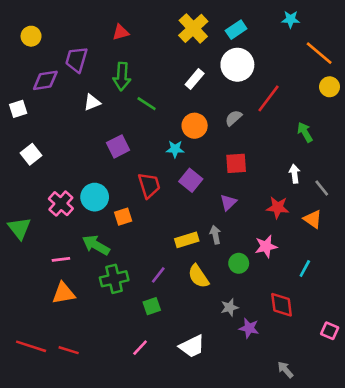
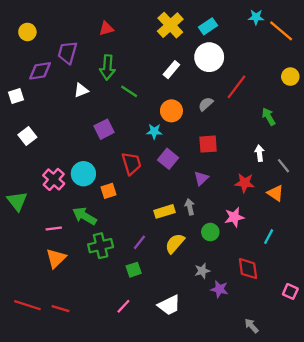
orange line: (319, 53) -> (281, 31), moved
yellow semicircle: (198, 276) -> (175, 243), turned 75
orange triangle: (63, 293) -> (56, 258), turned -35

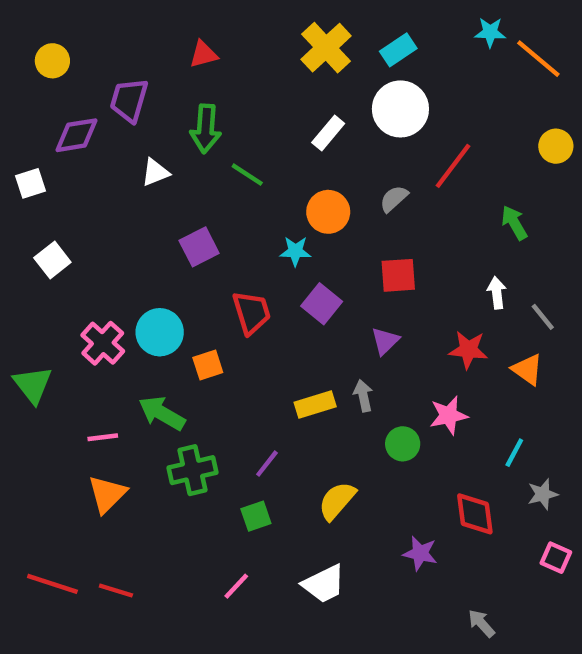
yellow semicircle: (175, 243) -> (337, 501), moved
gray star: (202, 271) -> (543, 494), moved

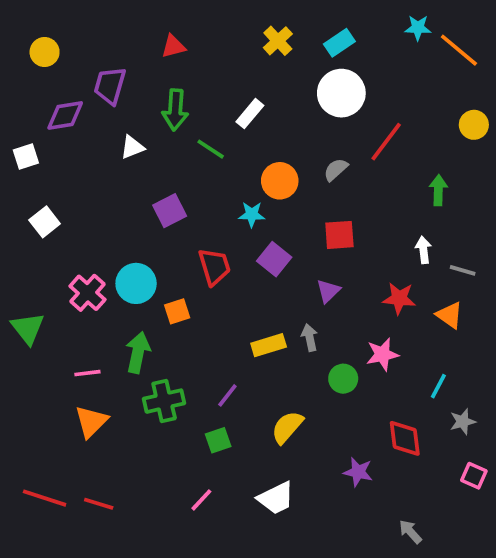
yellow cross: (326, 48) -> (278, 41), size x0.7
white rectangle: (328, 133) -> (250, 114), moved
green arrow: (514, 223) -> (438, 190), turned 32
gray line: (543, 317) -> (463, 270), turned -35
green arrow: (162, 413) -> (138, 352), turned 72

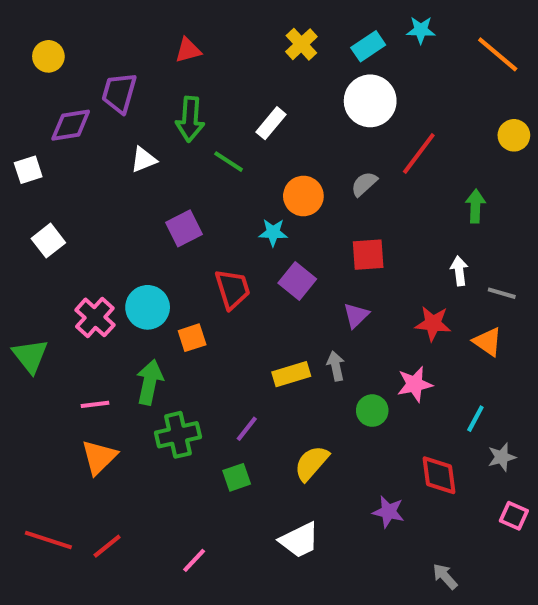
cyan star: (418, 28) -> (421, 30), moved
pink line: (201, 500) -> (194, 560), moved
red line: (99, 504) -> (107, 546), turned -56

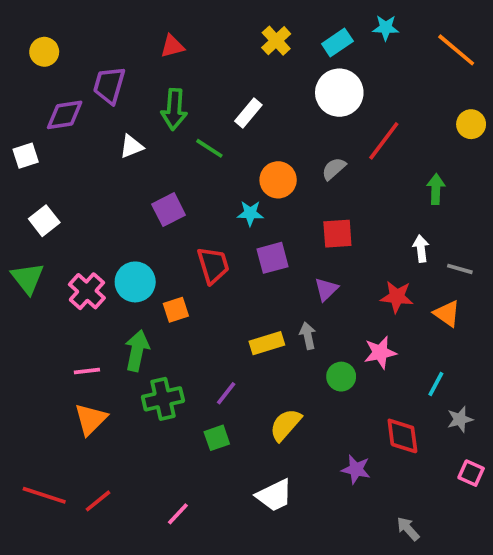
purple square: (297, 281) -> (272, 258), turned 36
green triangle: (30, 356) -> (28, 278), moved

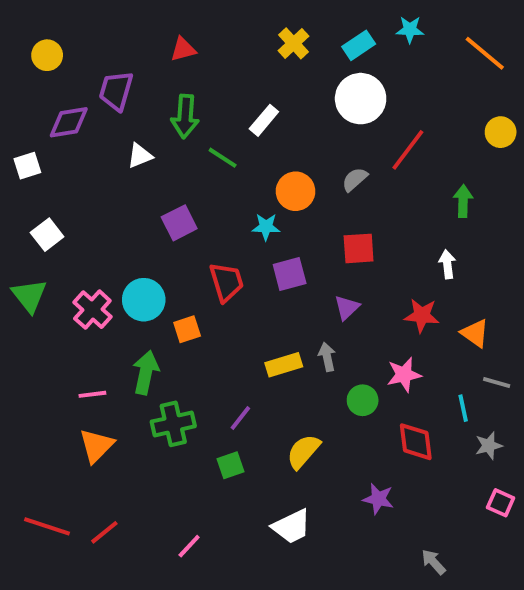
gray line: (460, 269) -> (497, 382), moved
cyan line: (436, 384) -> (463, 408), turned -40
red diamond: (402, 436) -> (416, 442), moved

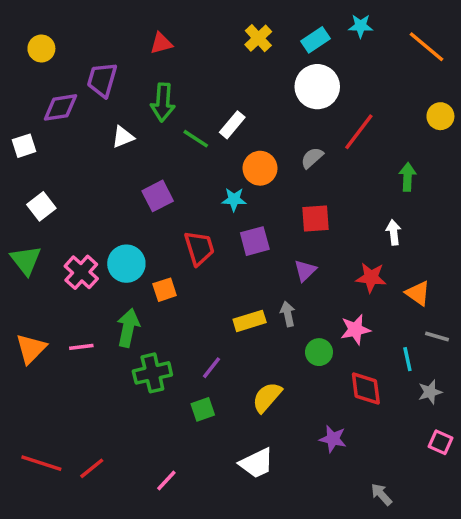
white rectangle: (264, 120) -> (232, 125), moved
orange triangle: (96, 446) -> (31, 349), moved

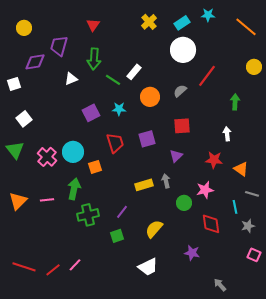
red triangle: (161, 43) -> (93, 25), turned -40
cyan star: (234, 199) -> (119, 109), moved
pink line: (166, 480) -> (75, 265), moved

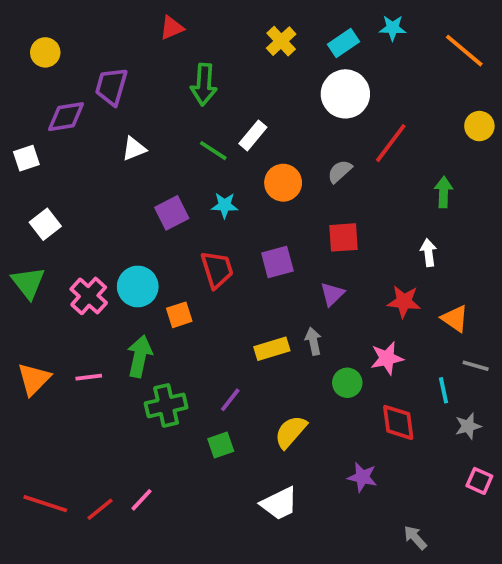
red triangle: (93, 25) -> (172, 28), moved, turned 32
green arrow: (94, 59) -> (204, 85), moved

